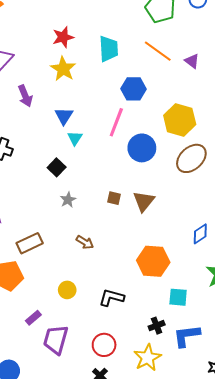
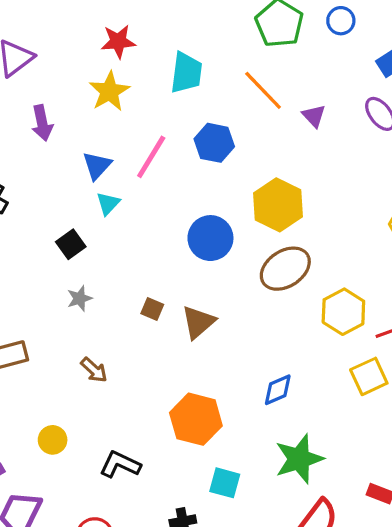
pink line: (116, 122) -> (151, 157), moved

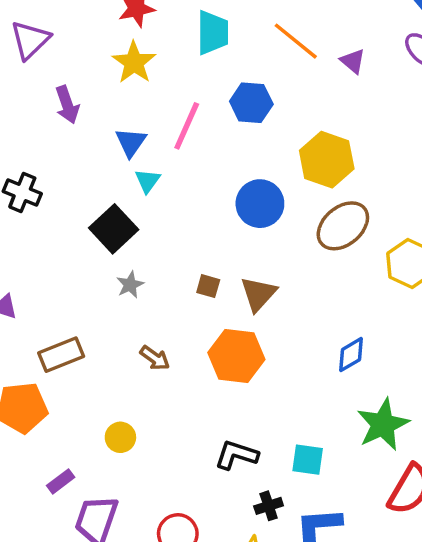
black square: (71, 244) -> (114, 229), size x1.5
orange hexagon: (196, 419) -> (236, 356), moved
black L-shape: (120, 464) -> (236, 455), moved

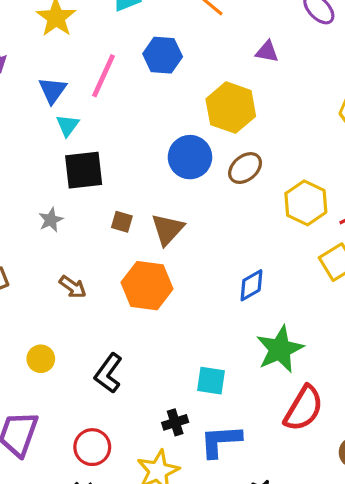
purple triangle: (353, 61) -> (267, 52), moved, turned -30
blue circle: (260, 204) -> (190, 157), moved
brown ellipse: (343, 226) -> (245, 168), size x0.7
black square: (114, 229) -> (84, 170), moved, turned 36
black L-shape: (236, 455) -> (108, 373), moved, turned -72

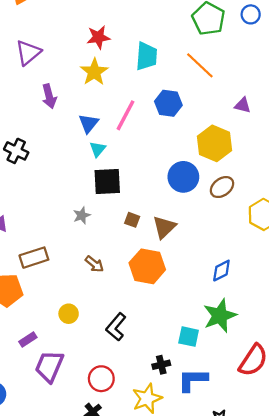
green star: (280, 349) -> (220, 316), moved

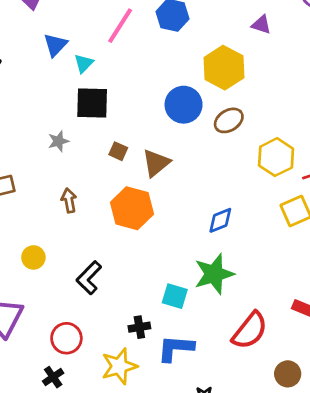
blue triangle: (89, 123) -> (55, 45), moved
brown arrow: (94, 264) -> (69, 200), turned -144

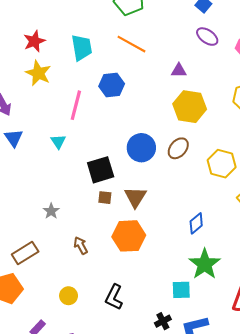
blue triangle: (55, 45) -> (14, 138), moved
yellow hexagon: (224, 68) -> (190, 107), moved
black square: (92, 103) -> (101, 170), moved
gray star: (58, 141) -> (51, 211), moved

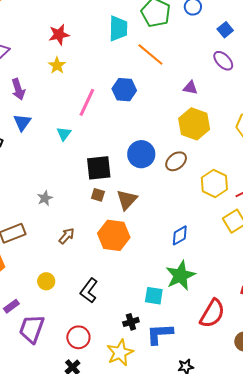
cyan trapezoid: (82, 48) -> (118, 28), moved
yellow star: (38, 73) -> (57, 65), size x0.7
brown arrow: (81, 245) -> (67, 236), turned 60

